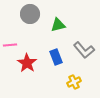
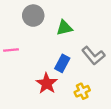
blue rectangle: (56, 57) -> (62, 63), turned 49
red star: (27, 63) -> (47, 83), moved

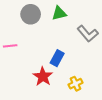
green triangle: (64, 28) -> (59, 13), moved
gray L-shape: (93, 56) -> (88, 34), moved

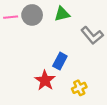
pink line: (10, 46) -> (11, 17), moved

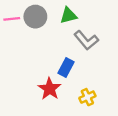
gray L-shape: (92, 35) -> (86, 40), moved

